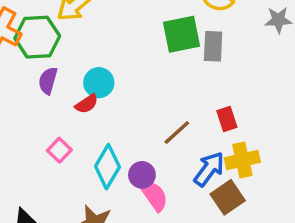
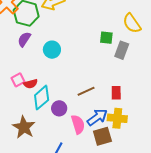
green square: (181, 34) -> (106, 38), size x0.6
red semicircle: (87, 104) -> (31, 84), moved
pink semicircle: (154, 196) -> (78, 124), moved

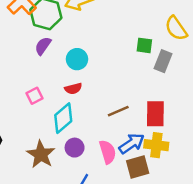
red semicircle: (31, 84) -> (73, 89), moved
red rectangle: (116, 93) -> (155, 114), size x1.5
purple circle: (59, 108) -> (75, 148), moved

